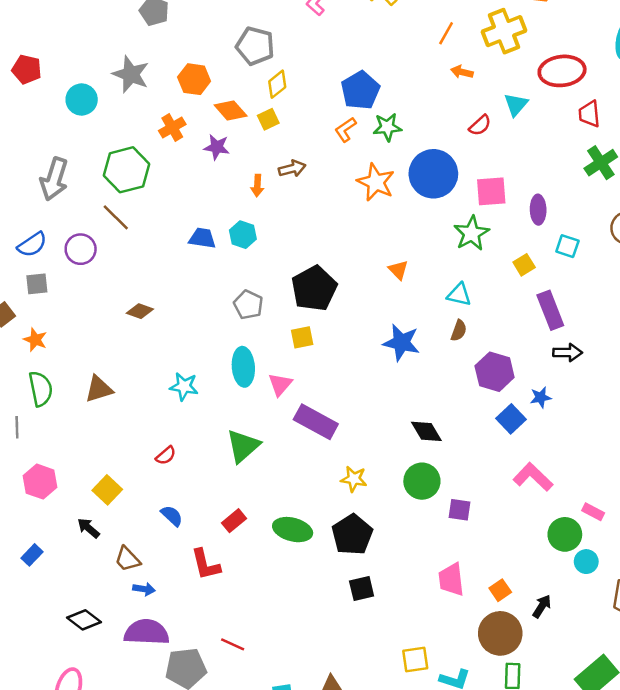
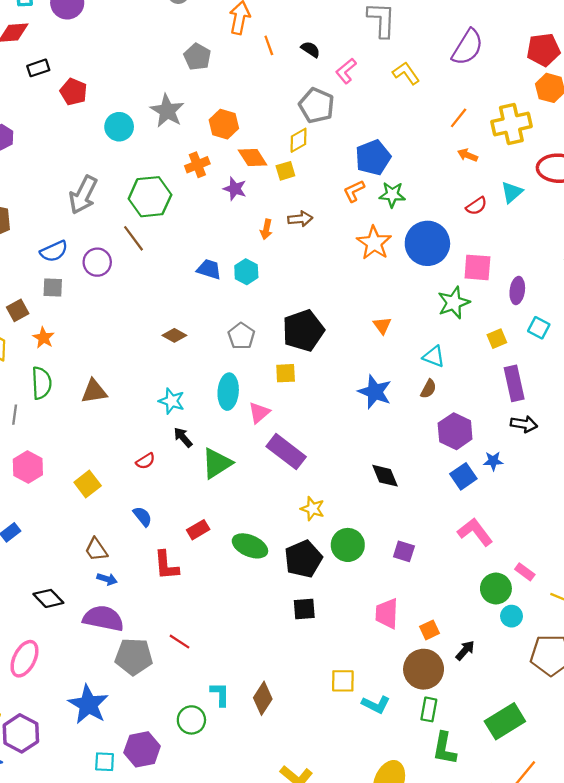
gray pentagon: (255, 46) -> (317, 106), moved
brown diamond: (140, 311) -> (174, 335), moved
green circle: (422, 481) -> (348, 545), moved
black arrow: (88, 528) -> (183, 437), moved

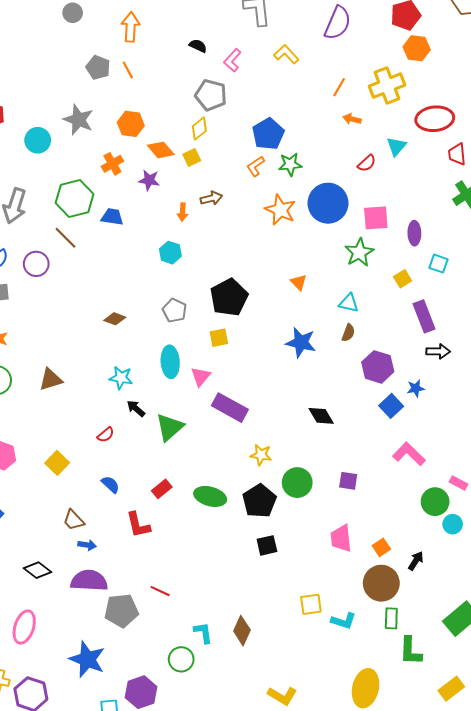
orange line: (269, 45) -> (128, 70), moved
blue trapezoid: (209, 269) -> (112, 217), moved

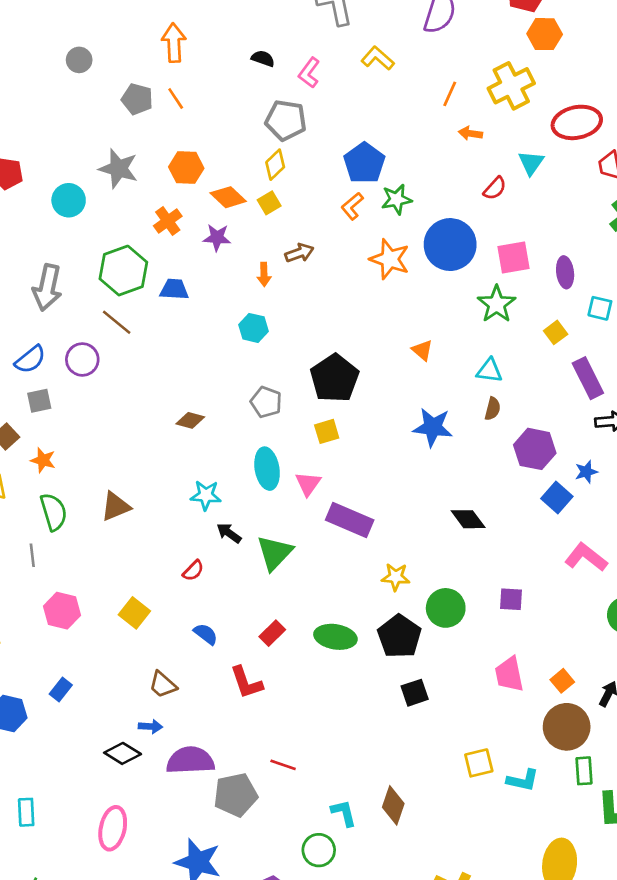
gray circle: (73, 13) -> (79, 60), moved
blue arrow: (87, 545) -> (150, 726), moved

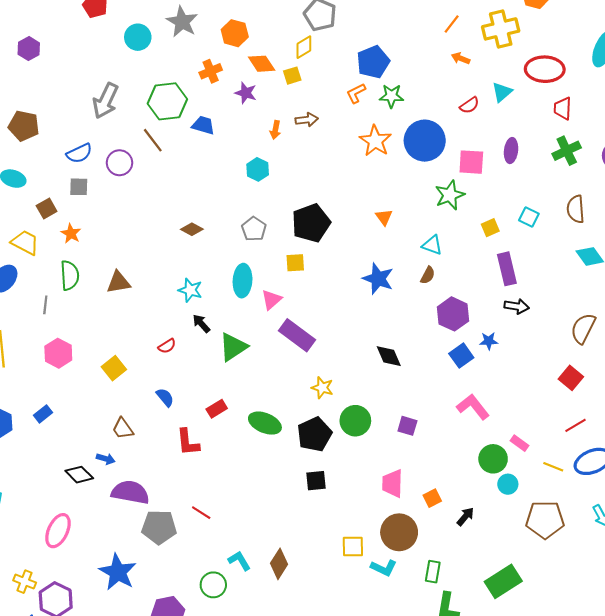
purple ellipse: (565, 272) -> (511, 151), moved
brown circle: (567, 727) -> (399, 532), moved
cyan L-shape: (344, 813) -> (239, 561), turned -30

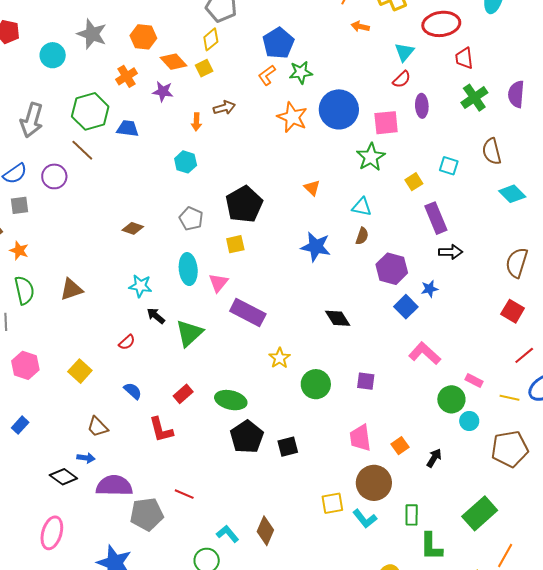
red semicircle: (469, 105) -> (402, 79), moved
yellow star: (322, 388) -> (280, 358), turned 30
black pentagon: (314, 434) -> (247, 437), moved
cyan L-shape: (384, 568) -> (365, 519), turned 35

